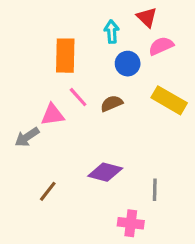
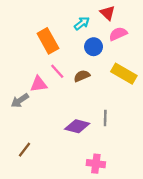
cyan arrow: (112, 32) -> (82, 23), turned 56
orange rectangle: (65, 56) -> (48, 41), turned -30
gray line: (155, 190) -> (105, 118), moved
brown line: (48, 191) -> (25, 150), moved

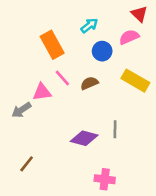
red triangle: (108, 13) -> (139, 14), moved

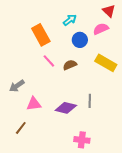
pink triangle: (42, 92) -> (34, 104), moved

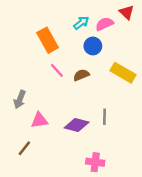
pink semicircle: (101, 29) -> (104, 24), moved
gray arrow: (17, 86) -> (20, 99), turned -35

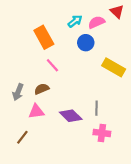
brown semicircle: (81, 75) -> (42, 89), moved
purple diamond: (77, 125) -> (71, 116), turned 30
pink cross: (95, 162) -> (102, 133), moved

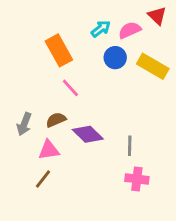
yellow rectangle: (114, 67) -> (153, 66), moved
purple diamond: (71, 116) -> (88, 134), moved
brown line: (22, 137) -> (43, 179), moved

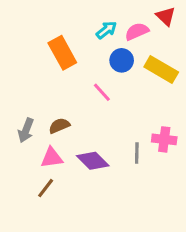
pink line: (70, 88) -> (102, 92), moved
purple diamond: (88, 134) -> (93, 161), moved
pink cross: (137, 179) -> (164, 139), moved

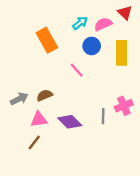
yellow rectangle: (161, 69) -> (122, 53), turned 60
gray arrow: (26, 130) -> (19, 99), turned -138
pink cross: (164, 139) -> (124, 106), turned -30

